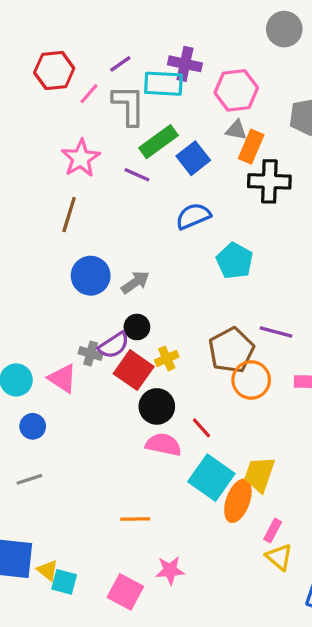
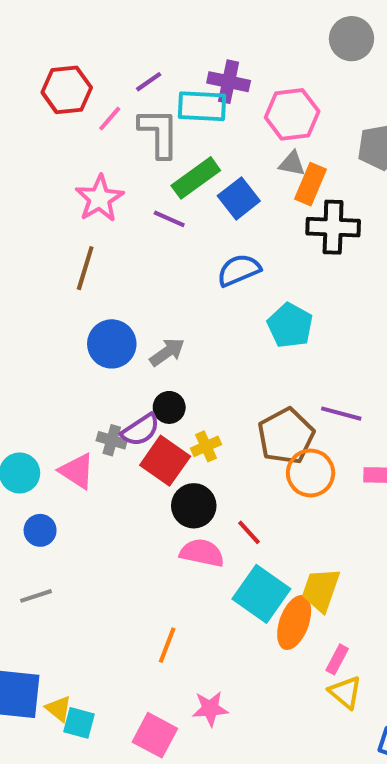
orange line: (135, 519) -> (167, 645), turned -68

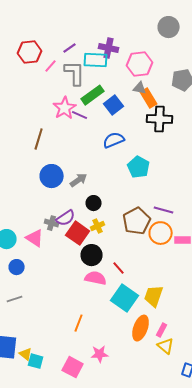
orange rectangle: (311, 184) -> (149, 98), turned -54
pink star: (100, 198) -> (65, 108), moved
black circle: (169, 407) -> (94, 203), moved
orange circle: (311, 473) -> (161, 233), moved
orange ellipse: (294, 623) -> (141, 328), moved

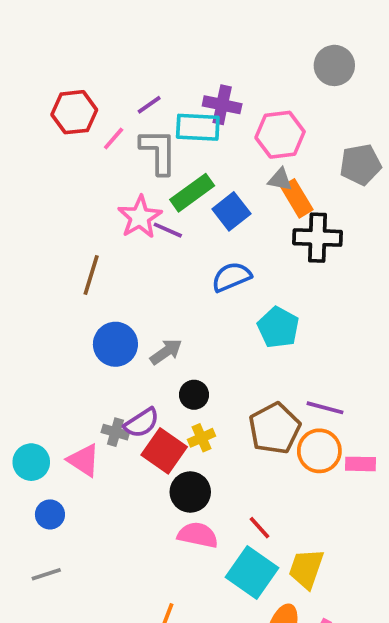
red line: (119, 268) -> (259, 528), moved

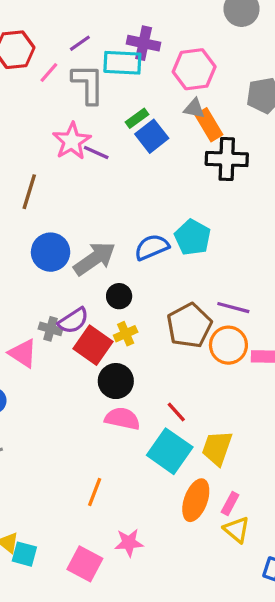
green rectangle: (192, 193) -> (137, 118), moved, size x0.6
blue semicircle: (231, 277) -> (152, 247), moved
gray arrow: (166, 352) -> (95, 259), size x1.5

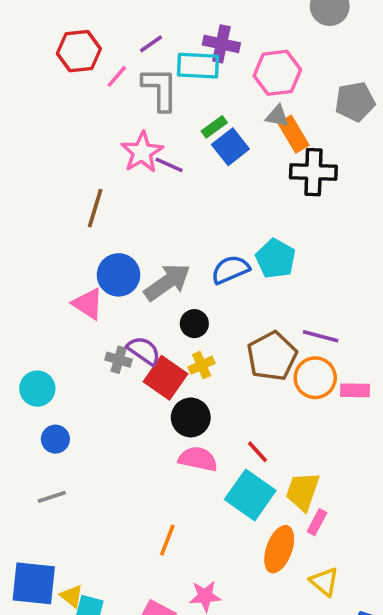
purple semicircle: (73, 321) -> (144, 351), turned -112
pink triangle: (23, 353) -> (88, 304), moved
pink rectangle: (230, 503) -> (317, 522), moved

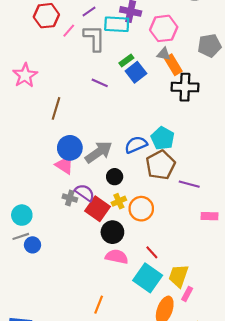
pink star: (142, 152) -> (25, 75), moved
pink triangle: (88, 304) -> (64, 165), moved
brown pentagon: (272, 356) -> (160, 165), moved
orange circle: (315, 378) -> (141, 209), moved
gray line: (52, 497) -> (21, 236), moved

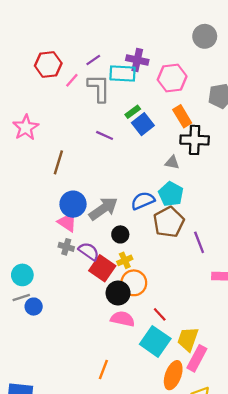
gray triangle: (164, 54) -> (172, 162), moved
purple line: (189, 184) -> (199, 242), turned 54
gray cross: (70, 198) -> (66, 247), moved
orange circle: (141, 209) -> (134, 283), moved
pink rectangle: (187, 294) -> (197, 358), size x1.6

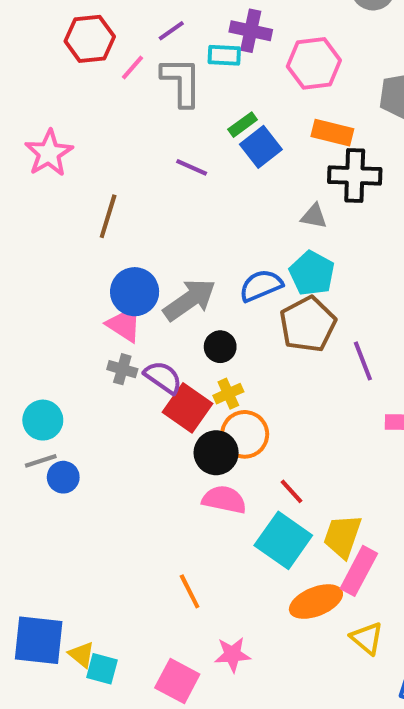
cyan rectangle: (123, 73) -> (224, 55), size x0.7
orange rectangle: (182, 116) -> (332, 133), turned -45
orange line: (103, 370) -> (190, 591), turned -48
orange ellipse: (173, 375) -> (316, 602), turned 48

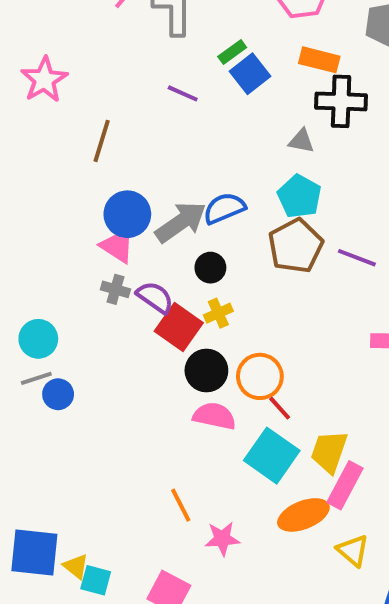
blue semicircle: (261, 286) -> (224, 208), moved
purple line: (363, 361) -> (357, 258), moved, turned -48
orange circle: (245, 434) -> (260, 376), moved
pink star: (232, 655) -> (222, 539), moved

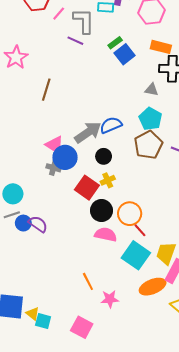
purple line: (183, 93) -> (75, 41), moved
blue circle: (127, 214) -> (65, 157), moved
purple semicircle: (155, 297) -> (38, 224), moved

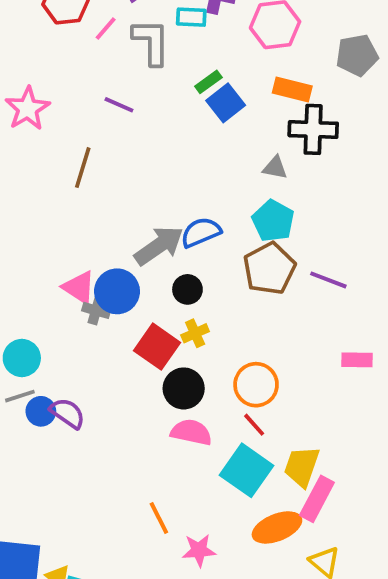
purple line: (75, 41) -> (119, 105), moved
pink triangle: (55, 145) -> (79, 288), moved
orange circle: (130, 214) -> (256, 385), moved

